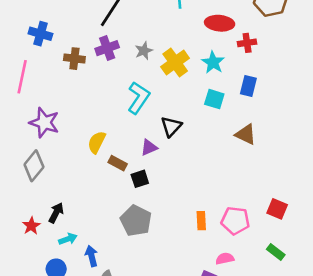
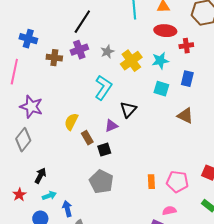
cyan star: (213, 62) -> (160, 61), turned 30
brown rectangle: (118, 163) -> (87, 138), turned 32
red star: (31, 226) -> (19, 195), moved

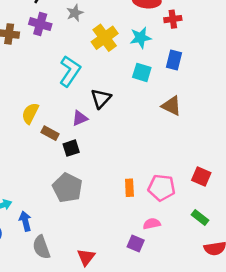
purple cross: (79, 50) -> (40, 24), turned 36
gray star: (107, 52) -> (75, 13), moved
brown rectangle: (87, 138) -> (50, 133), turned -32

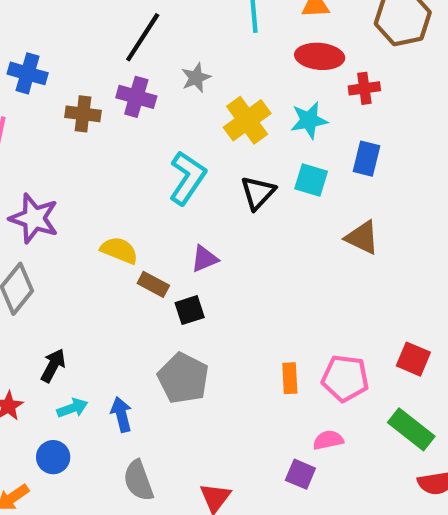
black triangle: (101, 98) -> (258, 193), moved
yellow semicircle: (30, 113) -> (119, 250), turned 85
green rectangle: (200, 217) -> (411, 429), size x1.5
blue arrow: (25, 221) -> (121, 414), moved

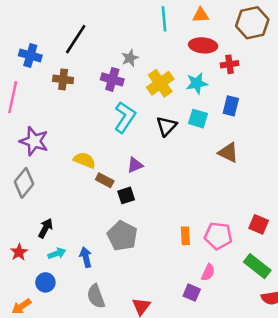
black line: (143, 37) -> (76, 39), moved
purple cross: (136, 97) -> (112, 79), moved
pink semicircle: (328, 440) -> (208, 272), turned 126

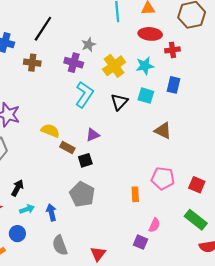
brown triangle: (228, 153) -> (163, 131), moved
pink pentagon: (218, 236) -> (163, 178), moved

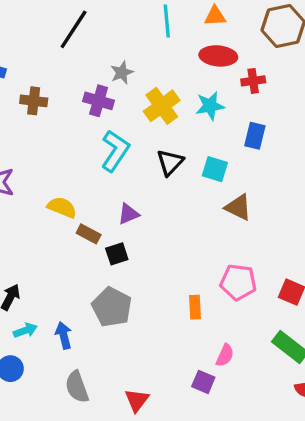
black line: (43, 29) -> (74, 29), moved
cyan square: (146, 96) -> (215, 169), moved

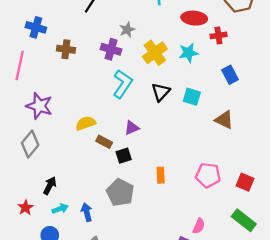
blue rectangle: (255, 136) -> (230, 75), moved, turned -42
yellow semicircle: (62, 207) -> (86, 123), turned -42
brown triangle: (238, 207) -> (224, 120), moved
orange rectangle: (195, 307) -> (161, 175), moved

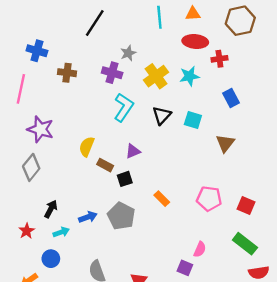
brown triangle: (224, 120) -> (225, 143), turned 42
yellow semicircle: (86, 123) -> (87, 147), turned -48
orange rectangle: (161, 175) -> (162, 199), turned -42
blue arrow: (87, 212) -> (88, 217), moved, turned 84

